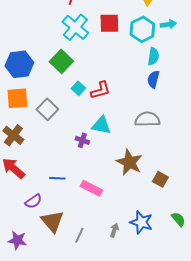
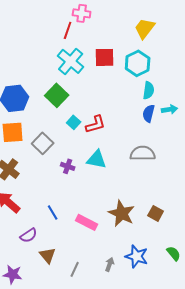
cyan arrow: (168, 24) -> (170, 109), moved
purple cross: (82, 140) -> (68, 166), moved
brown star: (129, 162) -> (122, 213), moved
blue line: (57, 178) -> (53, 212), turned 56
brown triangle: (52, 221) -> (48, 255), size x0.7

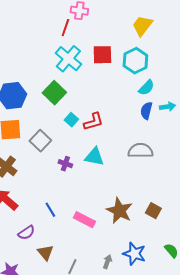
cyan semicircle: (149, 90) -> (146, 88), turned 36

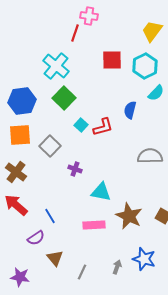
cyan cross: (68, 59) -> (56, 66), moved
blue semicircle: (146, 111) -> (130, 110), moved
cyan triangle: (94, 157) -> (101, 192), moved
blue line: (50, 210) -> (50, 216), moved
pink rectangle: (84, 220) -> (94, 225), turned -30

